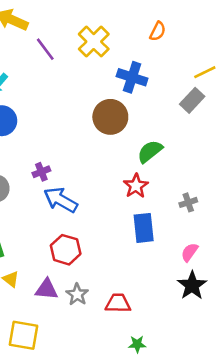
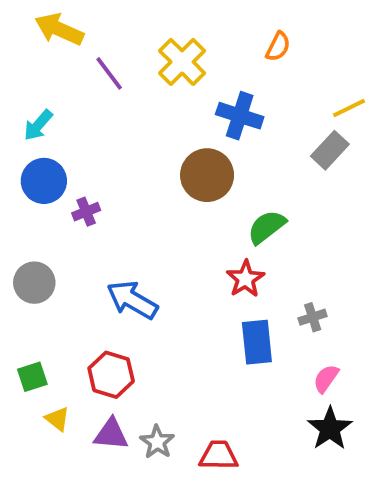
purple cross: (41, 172) -> (86, 212), moved
gray cross: (188, 202) -> (313, 317), moved
red hexagon: (66, 250) -> (111, 375), moved

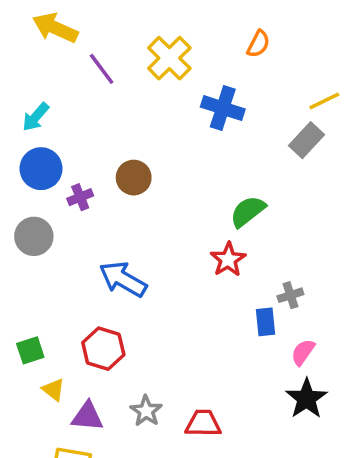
brown circle: (207, 175) -> (134, 178), moved, size x0.7
gray circle: (34, 283) -> (34, 236), moved
blue rectangle: (257, 342) -> (266, 322), moved, size x0.7
purple triangle: (111, 434) -> (87, 416), moved

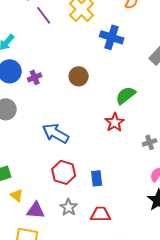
brown circle: (134, 178) -> (79, 76), moved
purple cross: (80, 197) -> (35, 77), moved
blue rectangle: (266, 322) -> (97, 178), moved
red hexagon: (103, 349) -> (64, 172), moved

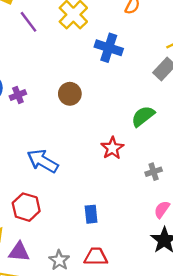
green semicircle: (126, 95) -> (143, 116), moved
red hexagon: (64, 172) -> (26, 207), moved
gray star: (69, 207) -> (59, 260), moved

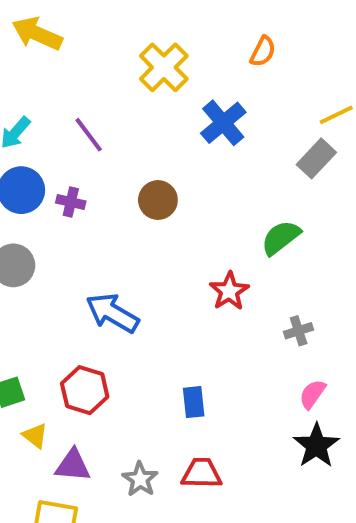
purple line: (29, 22) -> (89, 135), moved
blue cross: (109, 48) -> (223, 123), turned 32
purple cross: (18, 95) -> (71, 202), turned 35

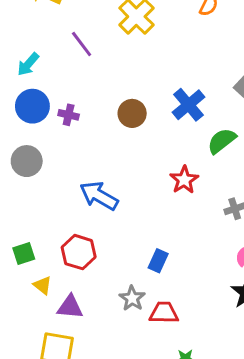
blue cross: (223, 123) -> (188, 105), moved
purple line: (89, 135) -> (82, 44), moved
blue rectangle: (194, 402) -> (158, 261), turned 30
gray star: (140, 479) -> (132, 298), moved

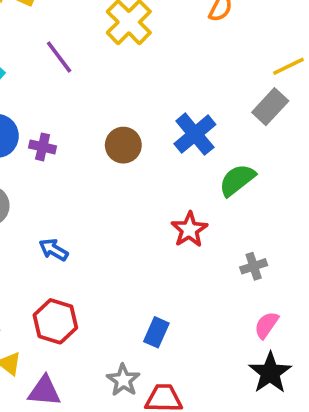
blue arrow: (99, 196) -> (54, 250), moved, size x0.6

